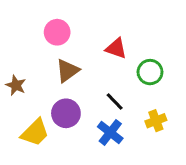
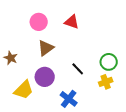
red triangle: (116, 48) -> (72, 22), moved
green circle: (150, 72) -> (109, 62), moved
blue cross: (110, 132) -> (69, 99), moved

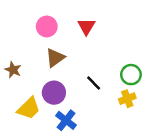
red triangle: (72, 22) -> (86, 26), turned 42
blue cross: (69, 99) -> (66, 120), moved

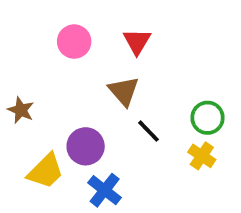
brown triangle: (55, 58) -> (124, 91), moved, turned -35
yellow cross: (127, 99) -> (202, 156), turned -35

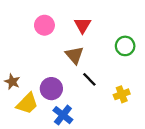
brown star: (21, 110) -> (12, 82), moved
green circle: (207, 118) -> (125, 46), moved
yellow cross: (202, 156) -> (122, 94), turned 35

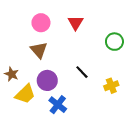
brown triangle: (74, 55) -> (39, 50), moved

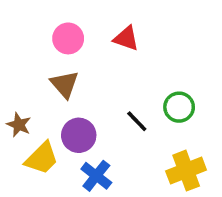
red triangle: (76, 23) -> (126, 38), turned -42
green circle: (114, 42) -> (179, 107), moved
yellow cross: (111, 86) -> (186, 171), moved, size x1.5

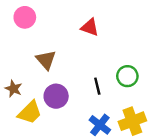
pink circle: (68, 38) -> (25, 17), moved
black line: (137, 121) -> (97, 86), turned 30
blue cross: (96, 176) -> (100, 125), moved

